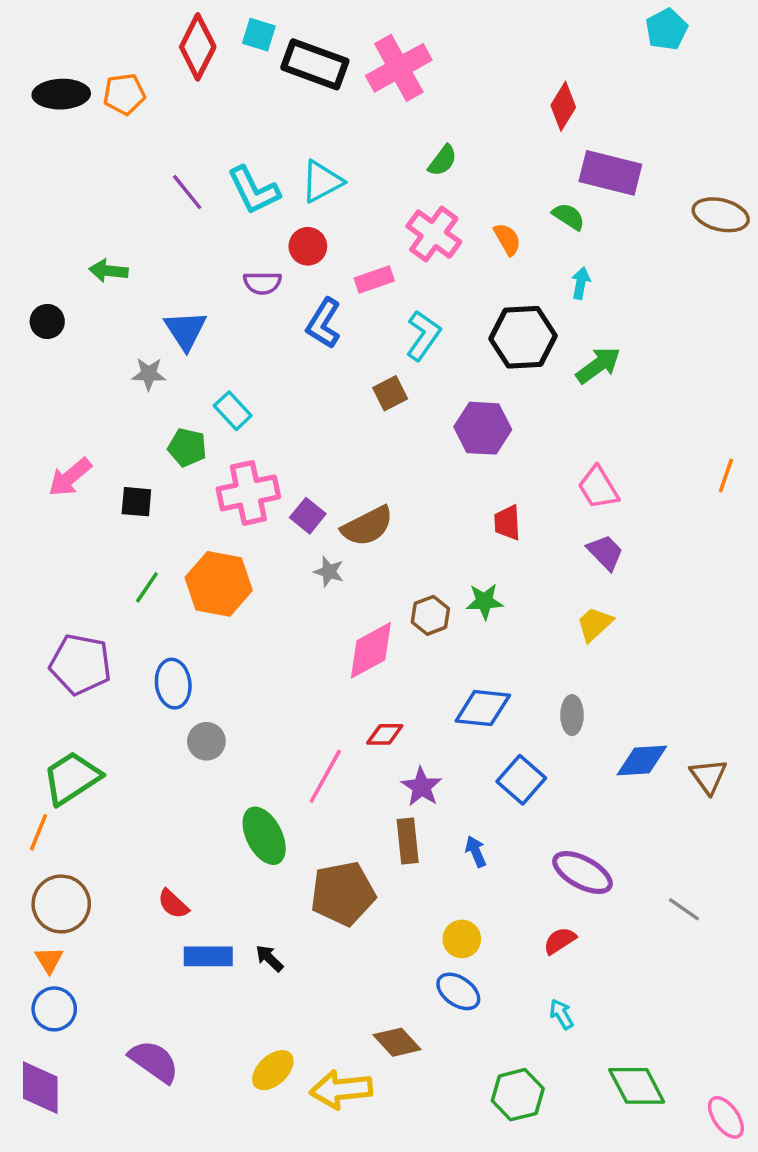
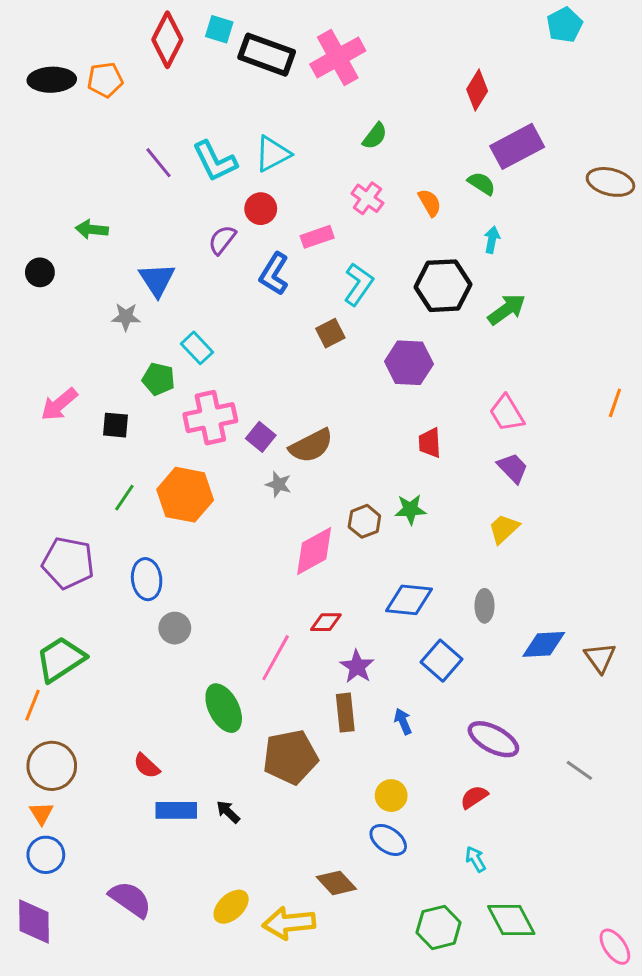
purple rectangle: (610, 173) -> (517, 146), turned -42
pink cross: (434, 234) -> (367, 198), size x0.7
purple semicircle: (262, 283) -> (222, 240), turned 128
green diamond: (637, 1086) -> (511, 920), moved

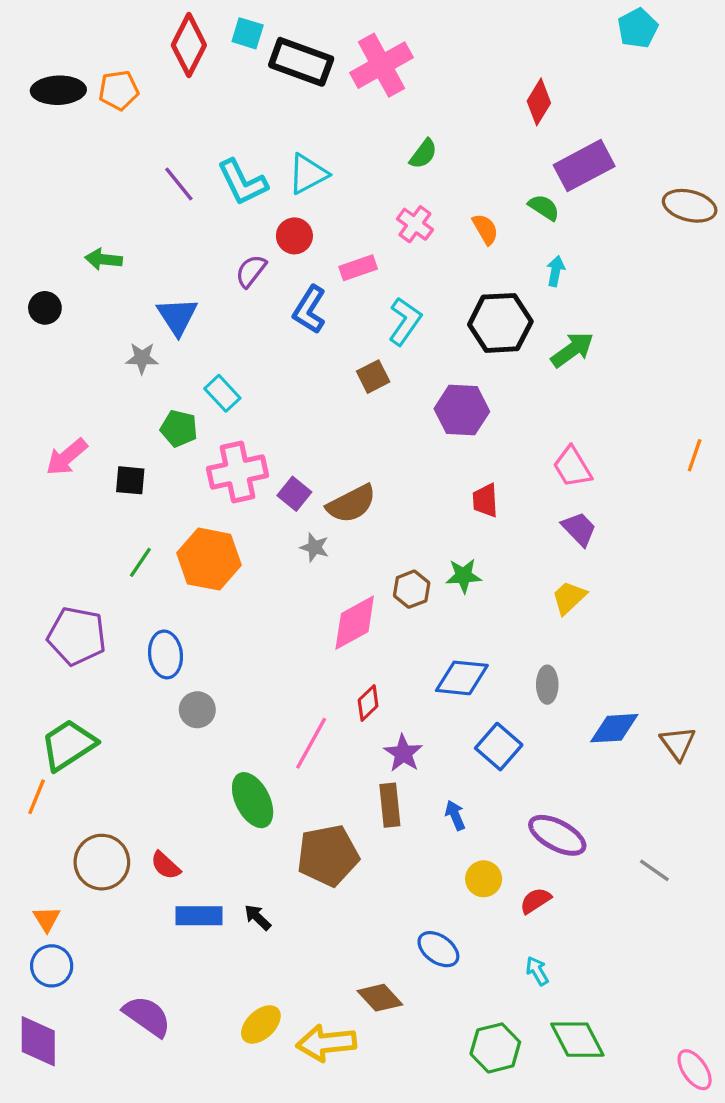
red diamond: (326, 622) -> (368, 703), turned -44
brown circle: (52, 766) -> (102, 862), moved
yellow circle: (391, 796) -> (484, 879), moved

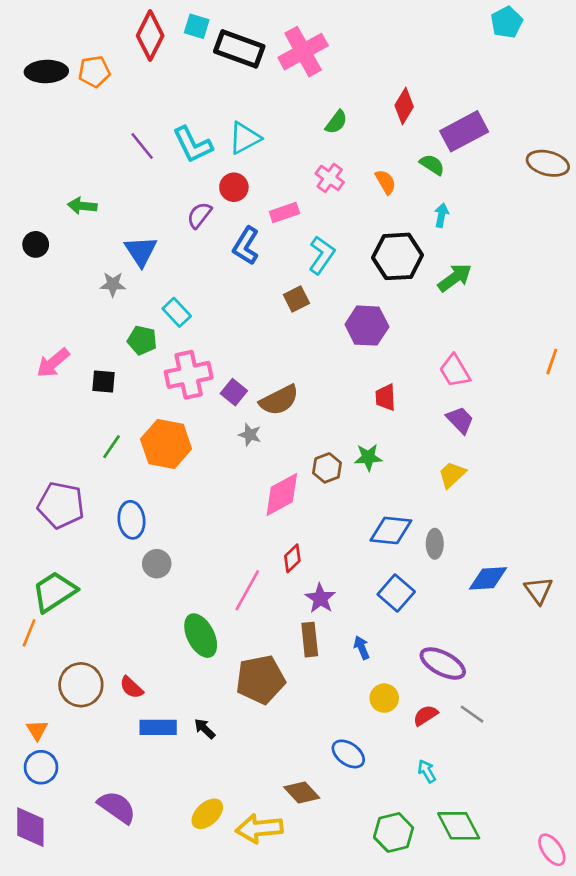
red diamond: (539, 102) -> (404, 106), moved
blue diamond: (462, 678) -> (391, 530), moved
gray line: (654, 870) -> (472, 714), moved

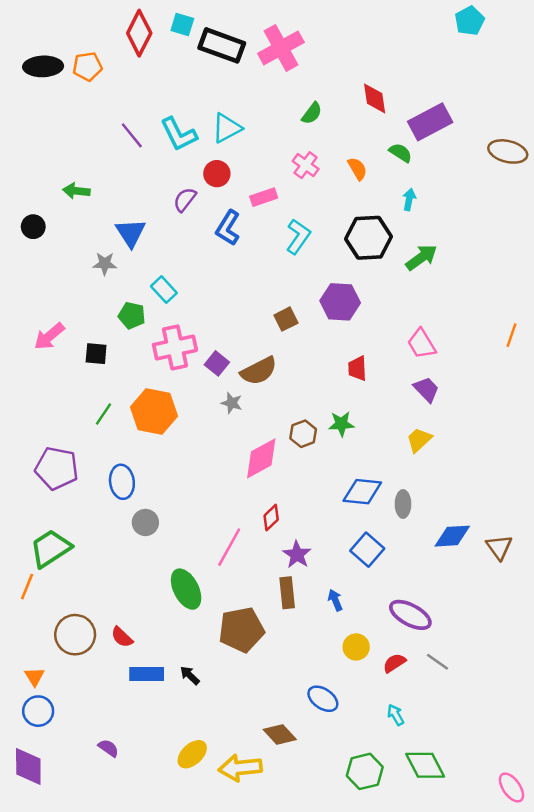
red diamond: (404, 106) -> (375, 98), turned -40
brown square: (296, 299) -> (286, 319), moved
purple semicircle: (117, 807) -> (108, 748), size x0.6

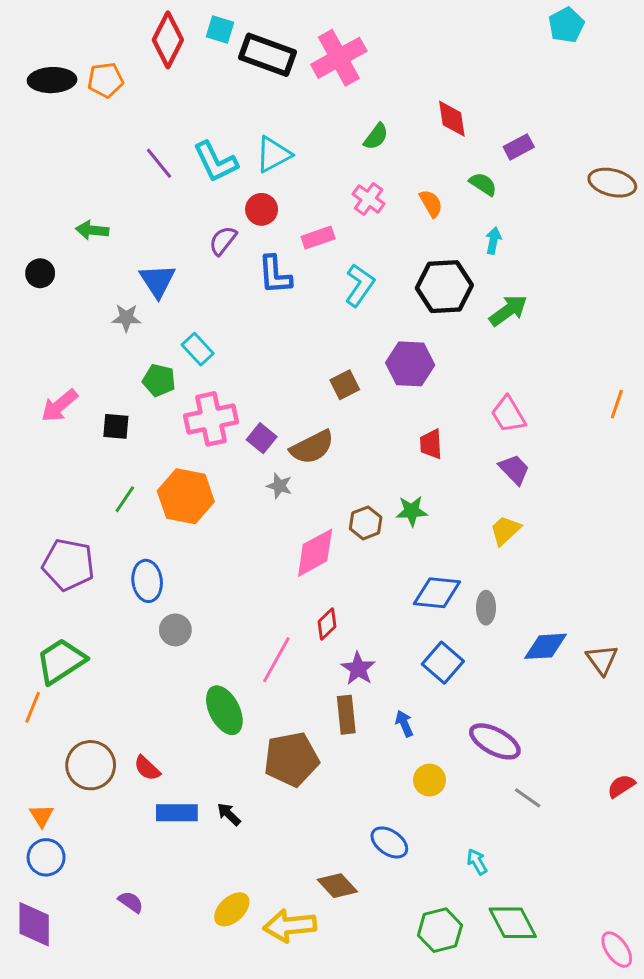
purple rectangle: (430, 122) -> (519, 147), size x0.6
blue L-shape: (228, 228) -> (275, 275), turned -36
red semicircle: (394, 663) -> (621, 786), moved

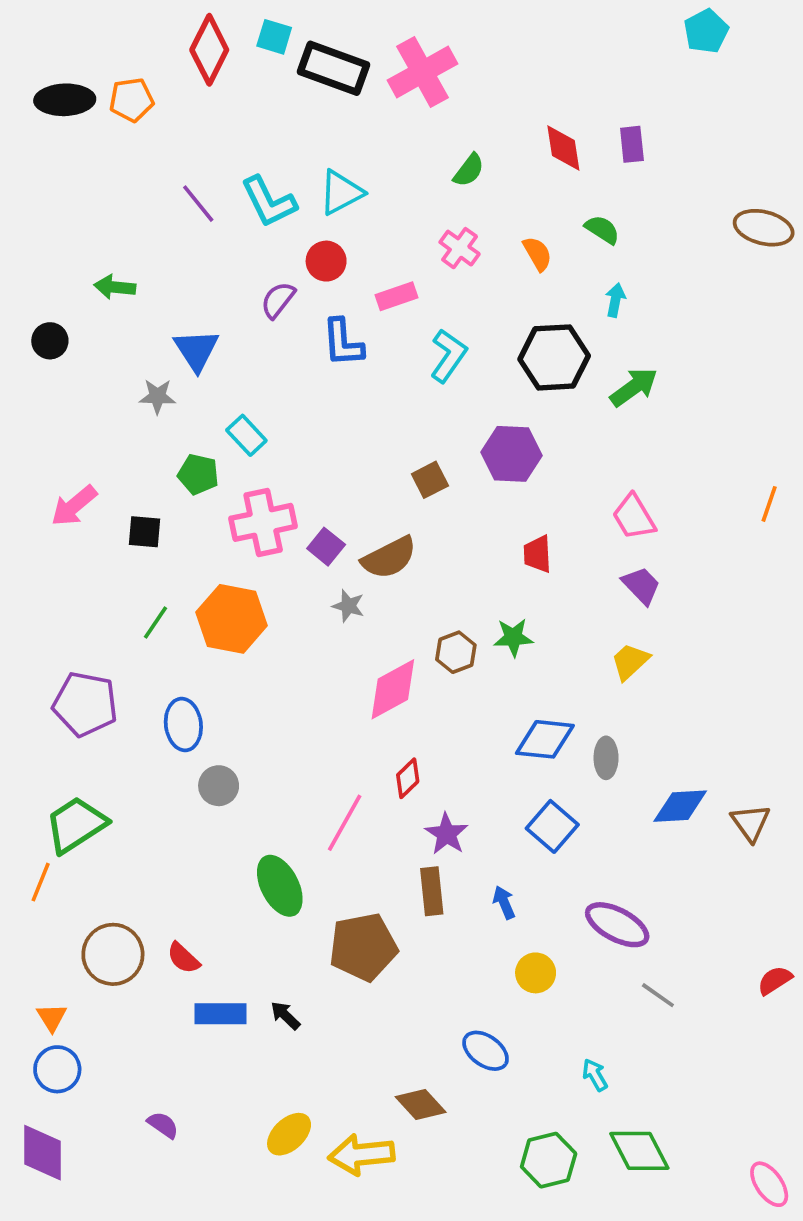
purple rectangle: (519, 147) -> (632, 144), moved, turned -68

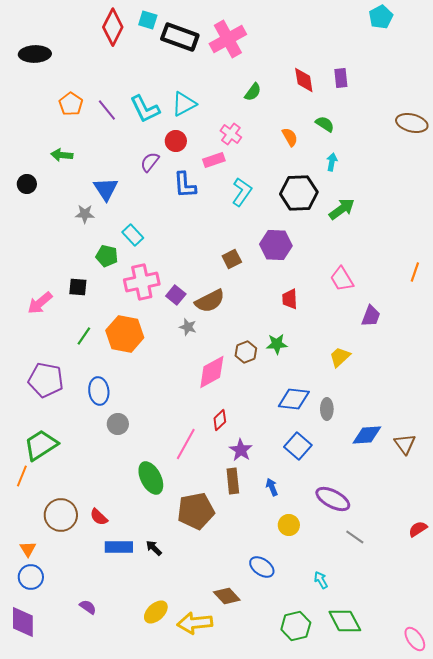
orange pentagon: (131, 100) -> (71, 104), moved, turned -30
pink cross: (460, 248) -> (231, 134), moved
pink arrow: (74, 506) -> (40, 303), moved
purple trapezoid: (641, 585) -> (371, 316), moved, turned 65

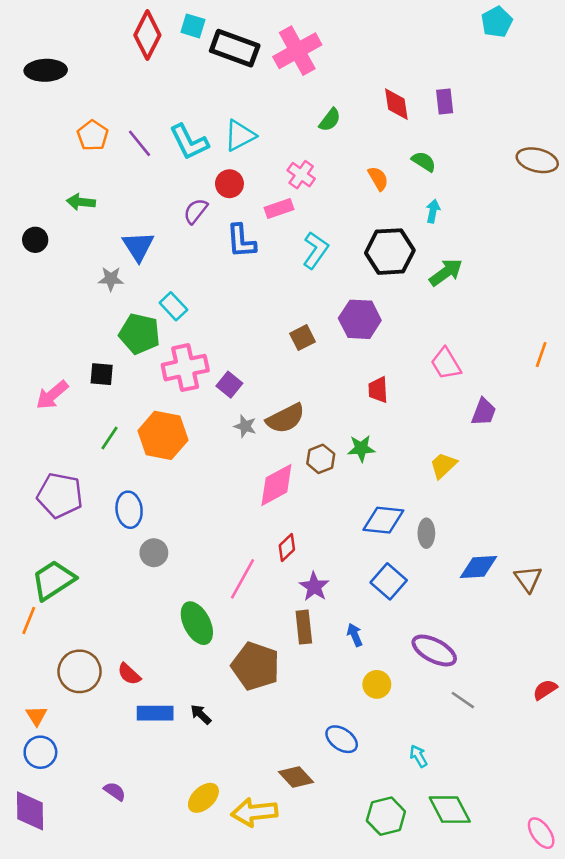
green pentagon: (107, 256) -> (140, 334), size x1.4
brown semicircle: (210, 301) -> (286, 418), moved
brown pentagon: (196, 511) -> (256, 666), turned 30

